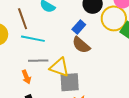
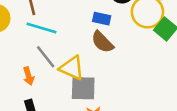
blue rectangle: (79, 27) -> (102, 19), turned 56
gray line: (38, 61) -> (46, 57), turned 48

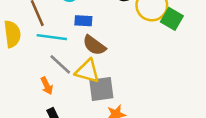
blue rectangle: (102, 19) -> (83, 21), moved
brown semicircle: (102, 42) -> (94, 45), moved

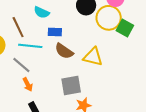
gray line: (60, 64) -> (21, 65), moved
yellow triangle: (87, 71) -> (93, 57), moved

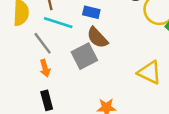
yellow triangle: (93, 57) -> (149, 72), moved
gray square: (71, 86) -> (84, 56), moved, turned -30

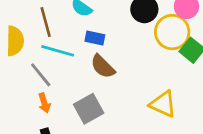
gray square: (84, 56) -> (89, 109), moved

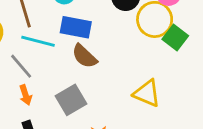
blue rectangle: (95, 38) -> (76, 27), size x1.5

